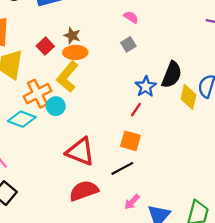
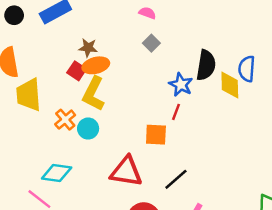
red square: (45, 46) -> (77, 71), moved
orange cross: (38, 94) -> (65, 120), size x0.7
cyan diamond: (22, 119) -> (57, 173), moved
orange square: (130, 141) -> (156, 135), moved

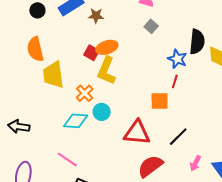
brown star: (88, 48) -> (96, 16), moved
cyan circle: (88, 129) -> (102, 112), moved
cyan diamond: (57, 173) -> (76, 121), moved

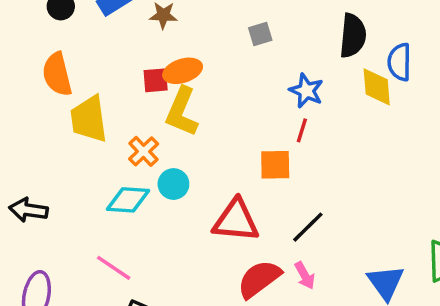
gray square: (151, 26) -> (260, 34), turned 32
black semicircle: (197, 42) -> (353, 36), moved
red square: (91, 53) -> (156, 80), turned -35
pink arrow: (195, 163) -> (305, 275), moved, turned -56

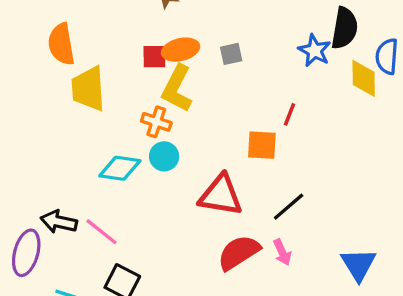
gray square: (260, 34) -> (231, 54), moved
blue star: (306, 91) -> (315, 51), moved
orange cross: (144, 151) -> (156, 122), moved, turned -32
black arrow: (28, 210) -> (59, 222), moved

